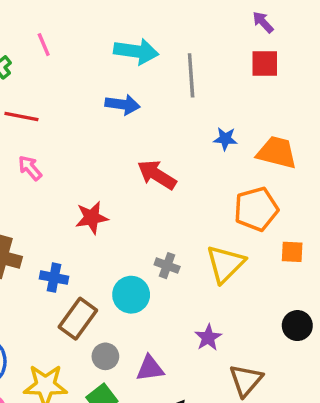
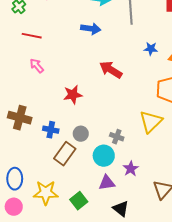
gray cross: (167, 266) -> (117, 137), moved
cyan circle: (131, 295) -> (104, 156), moved
purple star: (208, 338) -> (131, 169), moved
gray circle: (105, 356) -> (81, 134), moved

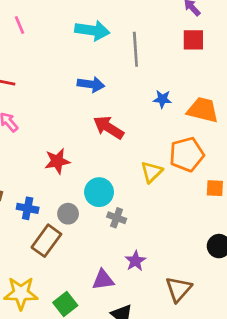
blue arrow: (91, 29) -> (91, 84), moved
yellow triangle: (151, 122) -> (152, 172), moved, size x0.7
cyan circle: (104, 156) -> (99, 192), moved

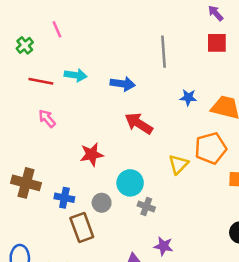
cyan arrow: (92, 30) -> (76, 75), moved, size x0.7
brown rectangle: (46, 241) -> (82, 227), turned -56
purple star: (135, 261) -> (164, 246), turned -30

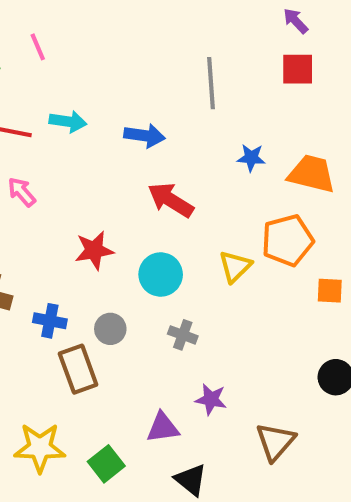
cyan circle: (130, 183) -> (161, 274), moved

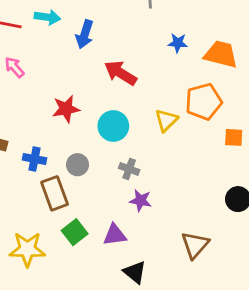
blue arrow: (145, 136) -> (85, 34), moved, turned 100
purple star: (211, 399) -> (141, 201), moved
green square: (106, 464) -> (75, 232), moved

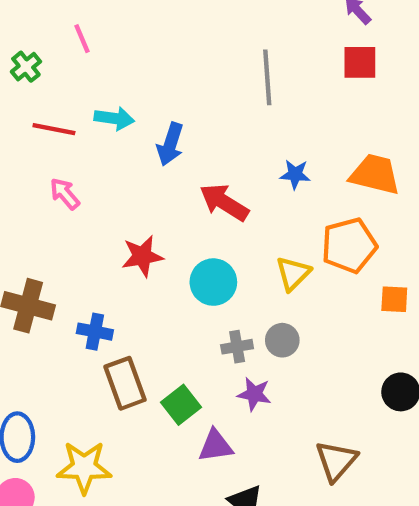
blue star: (178, 43) -> (295, 174), moved
gray circle: (77, 165) -> (282, 340), moved
gray cross: (129, 169) -> (237, 347), turned -30
green square: (75, 232) -> (181, 405), moved

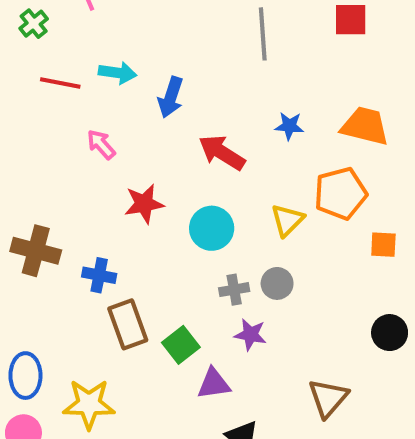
pink arrow: (65, 194) -> (101, 144), moved

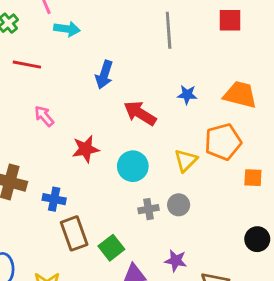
cyan arrow: (118, 73) -> (67, 29), moved
pink arrow: (101, 144) -> (44, 116), moved
purple star: (250, 335) -> (176, 261), moved

